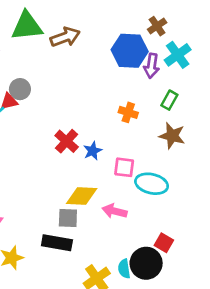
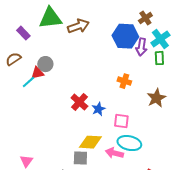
green rectangle: (169, 100) -> (159, 58), moved, turned -32
brown star: (172, 136) -> (156, 98), turned 30
cyan ellipse: (152, 184) -> (129, 143), moved

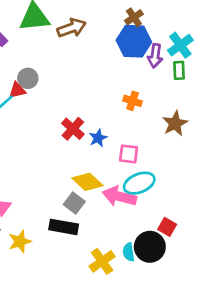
brown cross: (145, 18) -> (134, 17), moved
yellow diamond: (90, 142) -> (87, 182), turned 40
cyan ellipse: (129, 143) -> (139, 183), turned -35
pink arrow: (114, 153) -> (119, 196), size x1.4
gray square: (80, 158) -> (74, 203), turned 35

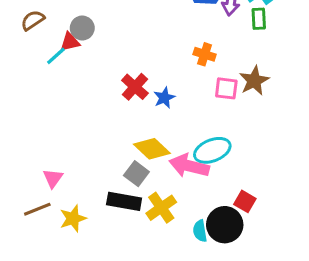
pink square: (129, 154) -> (226, 88), moved
yellow cross: (102, 261) -> (161, 208), moved

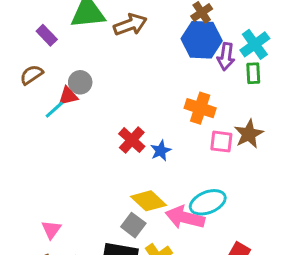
orange cross: (205, 54) -> (200, 108), size x1.4

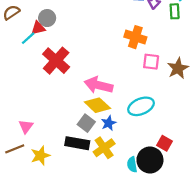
brown star: (249, 134) -> (178, 68), moved
red cross: (132, 140) -> (56, 61), moved, size x1.4
blue star: (161, 151) -> (109, 123), moved
pink arrow: (185, 217) -> (99, 85), moved

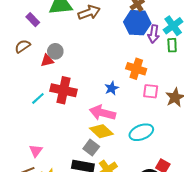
cyan line: (28, 38) -> (38, 98), moved
red cross: (56, 61) -> (63, 90), turned -30
blue star: (109, 123) -> (112, 88), moved

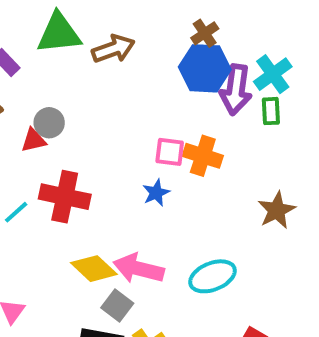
purple arrow: (154, 34) -> (236, 90), size x1.4
pink square: (151, 91) -> (170, 152), moved
pink arrow: (102, 113) -> (139, 269), moved
yellow diamond: (101, 131) -> (94, 269), moved

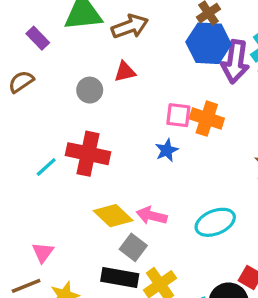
gray circle: (49, 123) -> (90, 90), moved
red triangle: (34, 140) -> (125, 72), moved
pink arrow: (139, 269) -> (152, 216), size x0.7

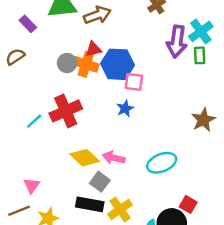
blue hexagon: (209, 43) -> (117, 64), moved
orange cross: (207, 119) -> (86, 64), moved
red cross: (88, 154) -> (66, 111), turned -36

